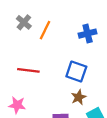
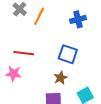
brown star: (79, 97) -> (61, 78), moved
pink star: (17, 105) -> (13, 74), moved

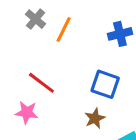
red line: (24, 53) -> (41, 83), turned 30

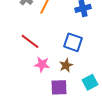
pink star: (27, 112) -> (42, 64), moved

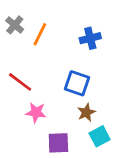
brown star: (66, 65) -> (86, 112), moved

